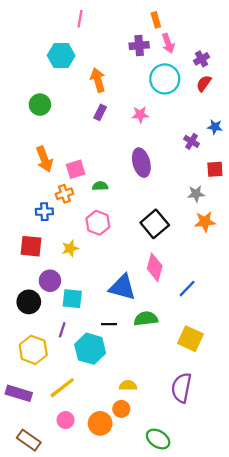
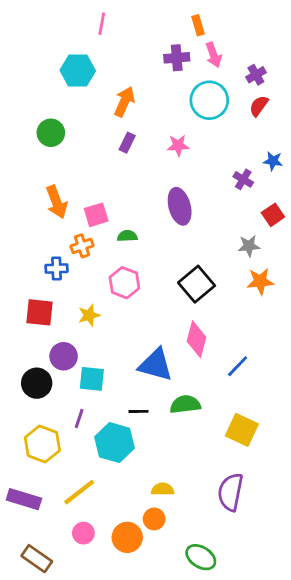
orange arrow: (98, 80) -> (124, 102), turned 40
red square: (215, 169) -> (273, 215), turned -30

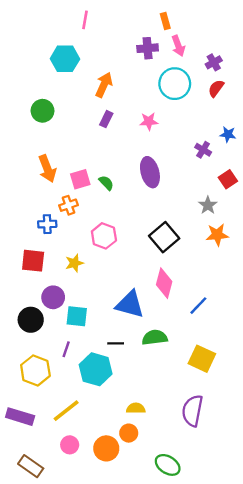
green semicircle: (127, 236) -> (106, 183), moved, turned 49
gray star: (249, 246) -> (208, 205), turned -30

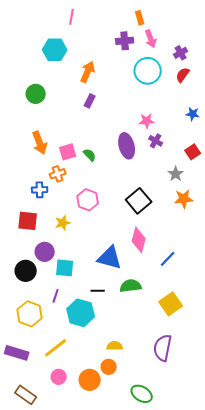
pink star: (149, 121) -> (147, 121), moved
purple cross: (203, 150) -> (156, 141), moved
yellow square: (202, 359) -> (171, 304), turned 30

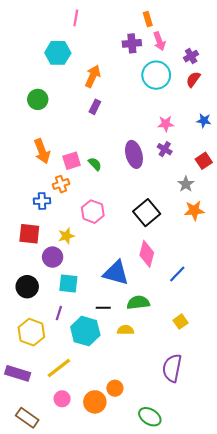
pink star: (147, 121) -> (166, 124), moved
purple circle: (45, 252) -> (53, 257), moved
yellow square: (171, 304) -> (181, 322), size x0.6
yellow semicircle: (115, 346) -> (126, 330), moved

